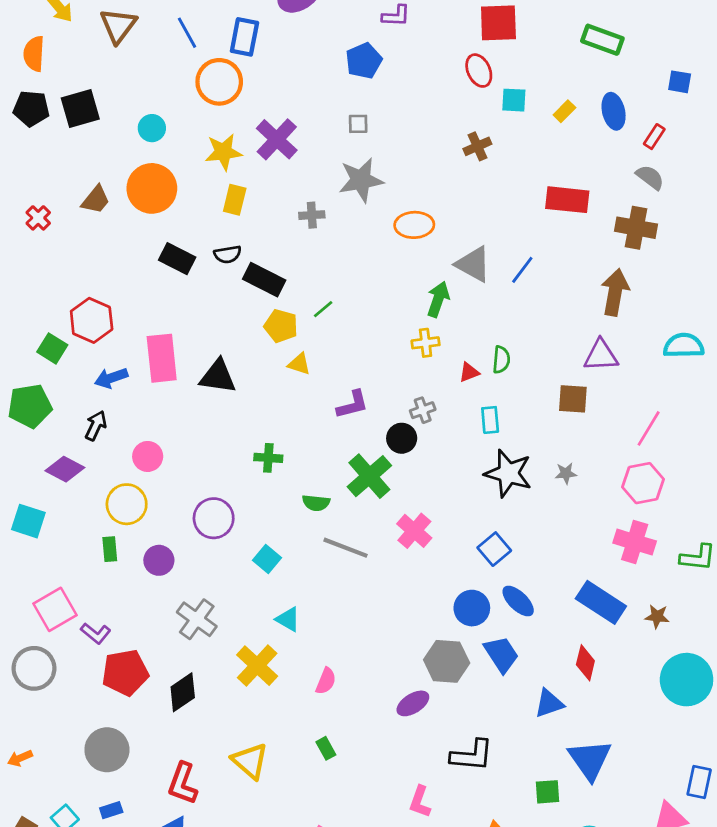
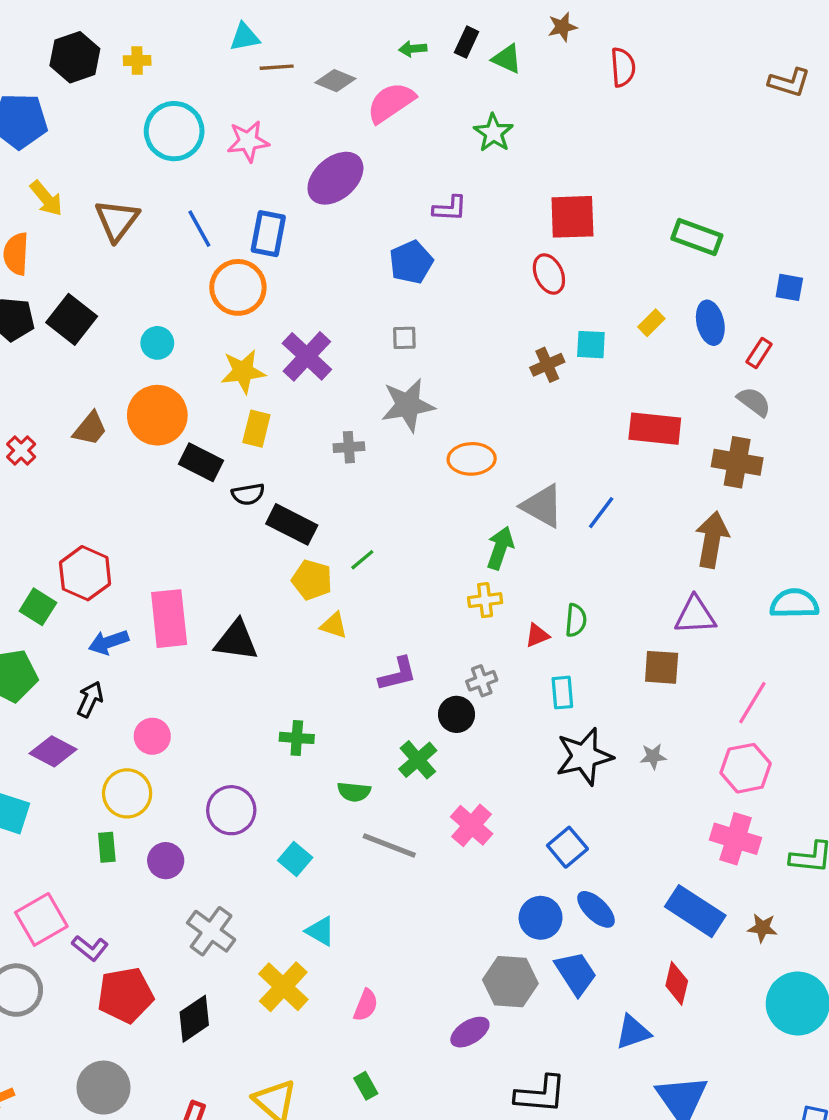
cyan square: (514, 100) -> (591, 345), moved
black square: (80, 108) -> (72, 319), turned -36
black rectangle: (177, 259) -> (201, 462), moved
black star: (508, 473) -> (584, 756), turned -30
green cross: (369, 476) -> (418, 760), size x0.7

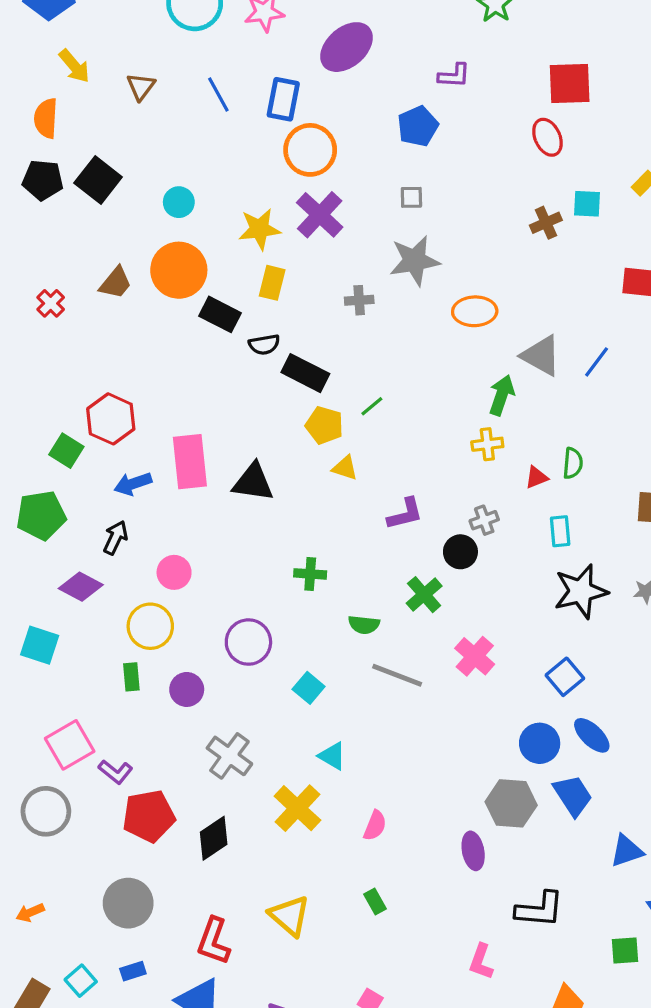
brown triangle: (117, 220) -> (141, 87), size x0.7
orange circle: (238, 287) -> (310, 150), moved
purple ellipse: (470, 1032) -> (473, 851), turned -69

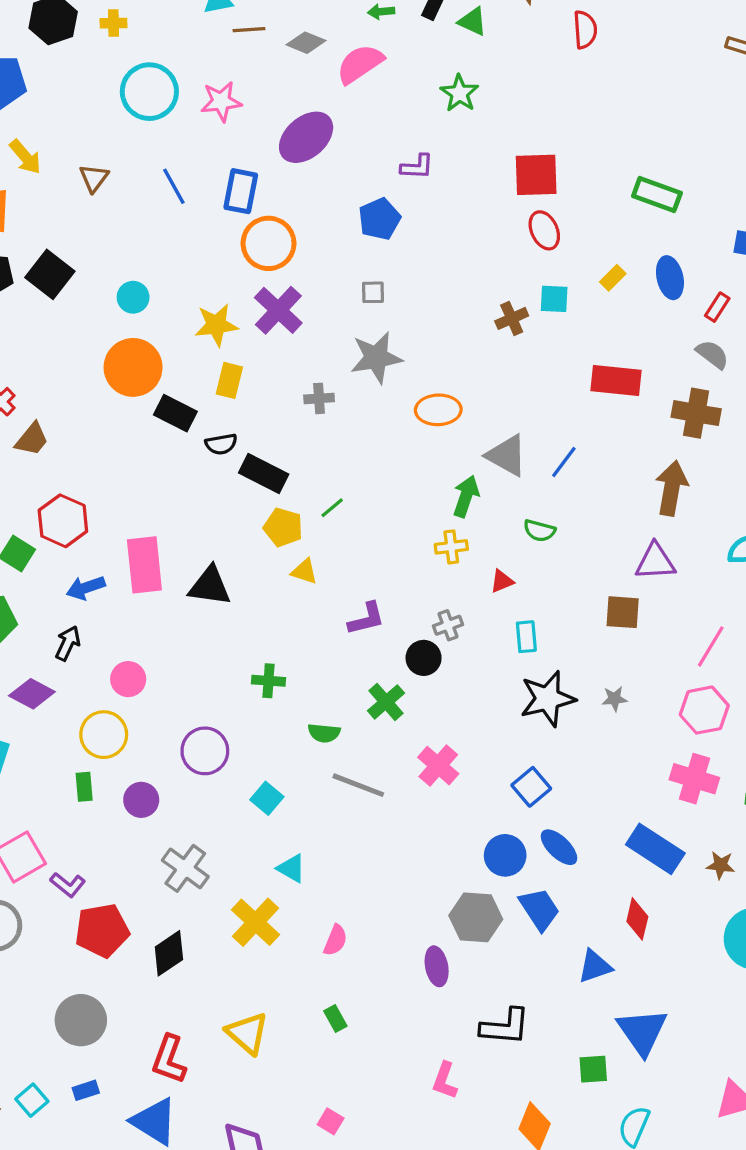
red ellipse: (547, 137) -> (544, 230), moved
brown trapezoid: (116, 283) -> (32, 439), moved
green semicircle: (573, 463) -> (539, 531), moved, turned 100

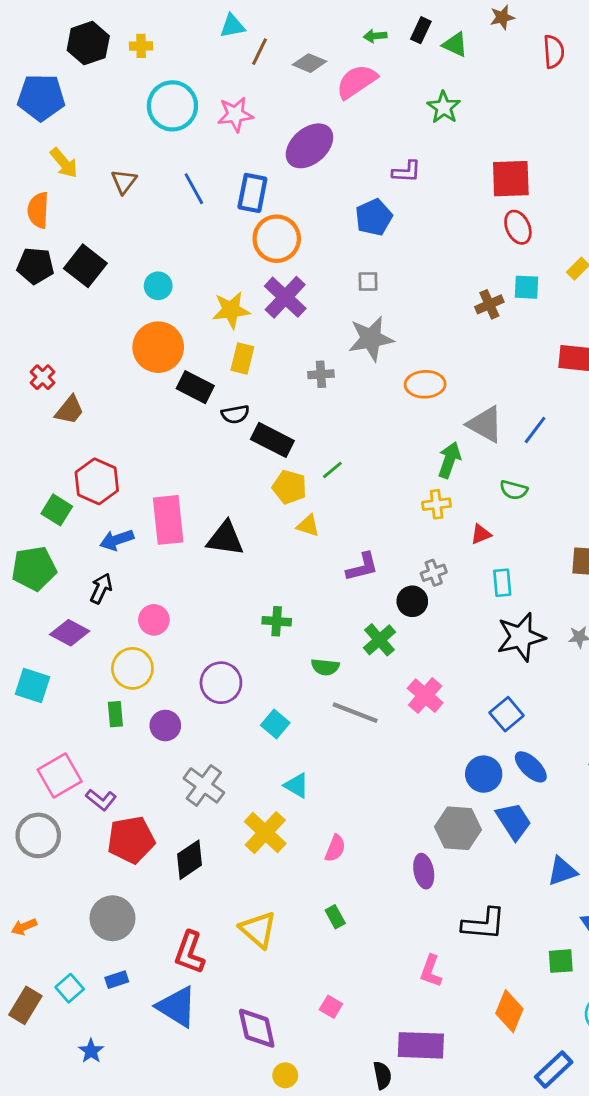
brown line: (249, 30) -> (260, 52), turned -60

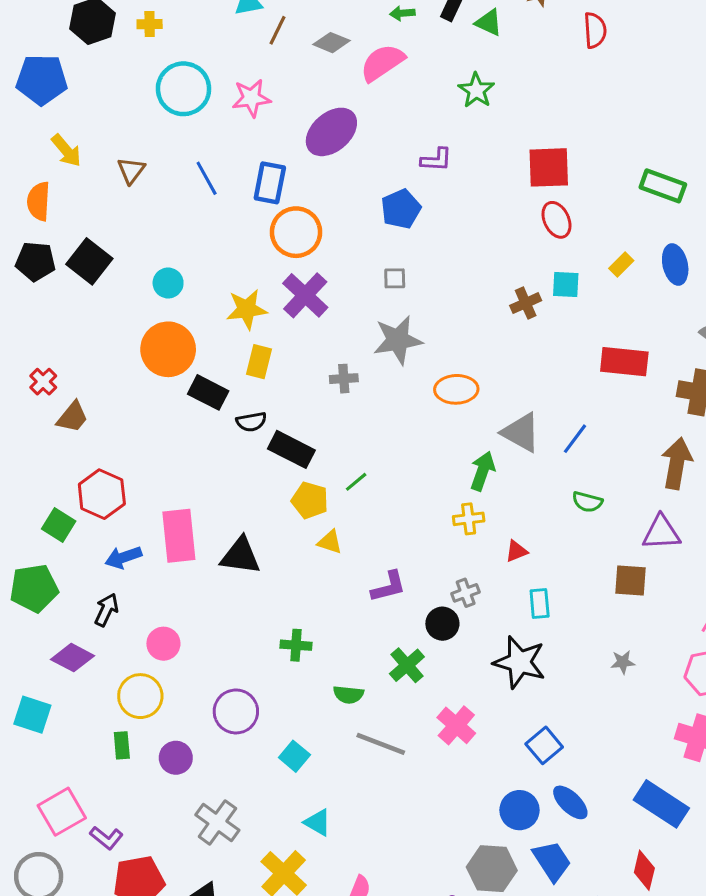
green semicircle: (514, 490) -> (587, 502), moved
black star: (521, 637) -> (519, 662), moved, turned 30

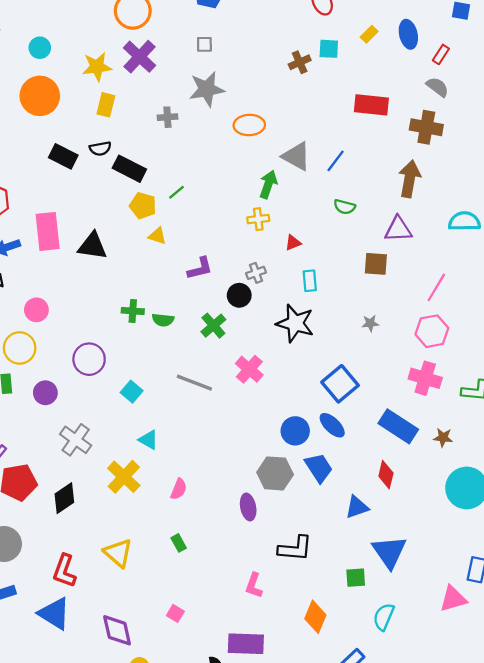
black rectangle: (208, 392) -> (63, 156), moved
green semicircle: (348, 695) -> (163, 320), moved
blue square: (544, 745) -> (340, 384), moved, size x1.4

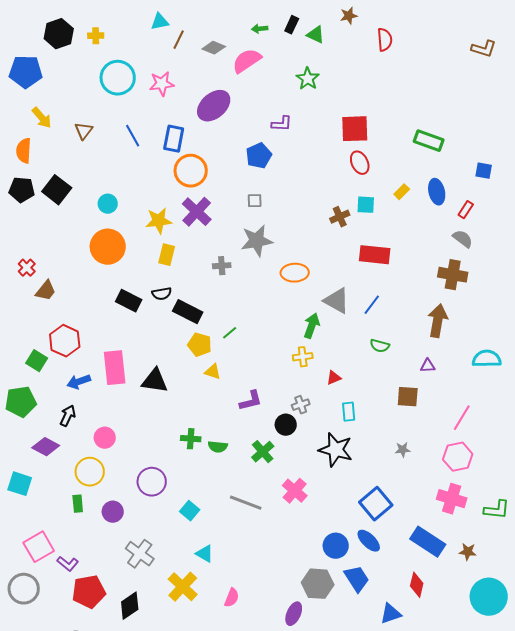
red rectangle: (371, 105) -> (375, 255), moved
purple triangle: (398, 229) -> (428, 366), size x0.6
purple ellipse: (248, 507) -> (294, 614), turned 35

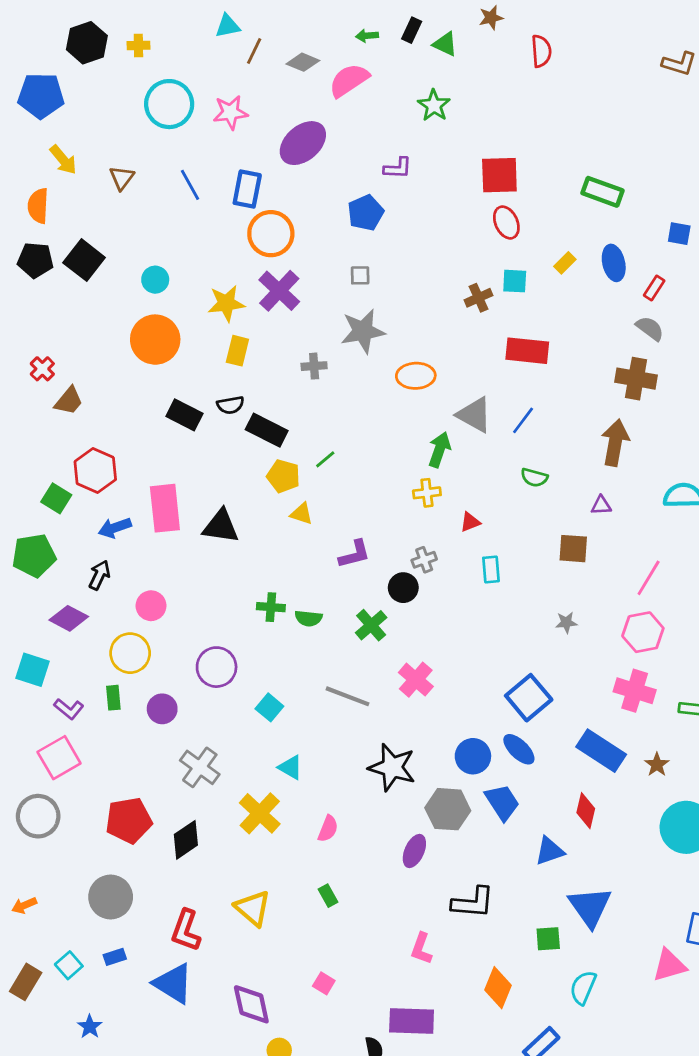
black star: (336, 450) -> (392, 767), moved
brown star: (468, 552) -> (657, 765), turned 30
purple L-shape: (68, 564) -> (69, 709), moved

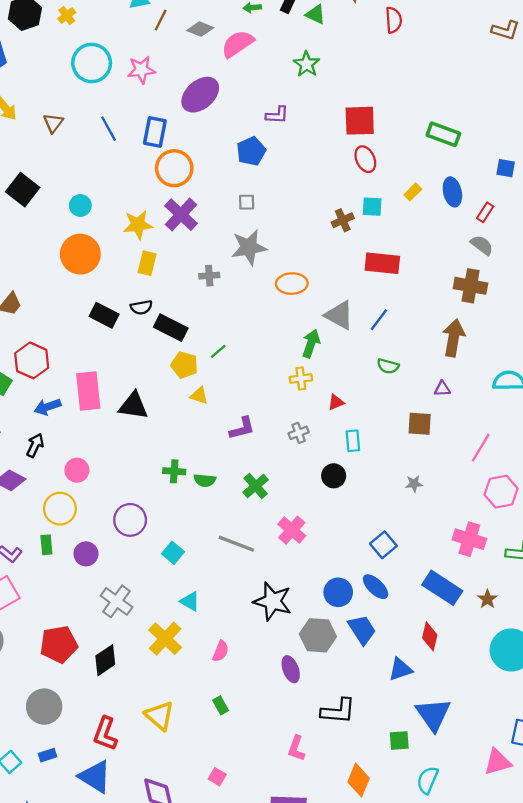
yellow cross: (138, 45) -> (67, 16), turned -36
black circle: (403, 588) -> (334, 476), moved
pink hexagon: (643, 632) -> (501, 492), moved
blue square: (529, 698) -> (383, 545), size x0.7
purple ellipse: (414, 851) -> (291, 669), turned -45

